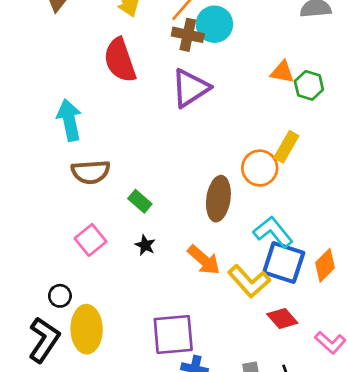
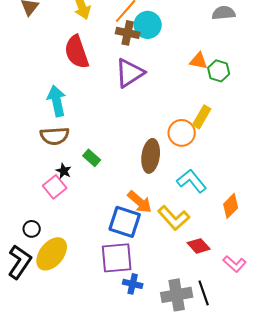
cyan arrow: (69, 120) -> (57, 101), moved
black star: (145, 245) -> (64, 171), moved
blue square: (284, 263) -> (125, 222), moved
yellow ellipse: (87, 329) -> (52, 254), turned 40

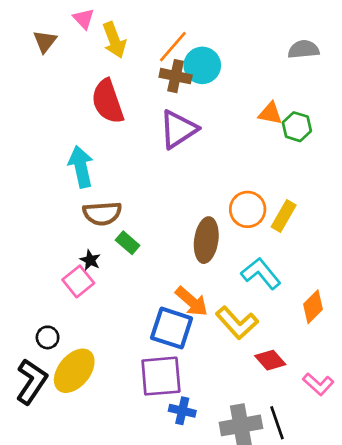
yellow rectangle: (202, 117) -> (284, 216), moved
brown semicircle: (55, 136) -> (102, 213), moved

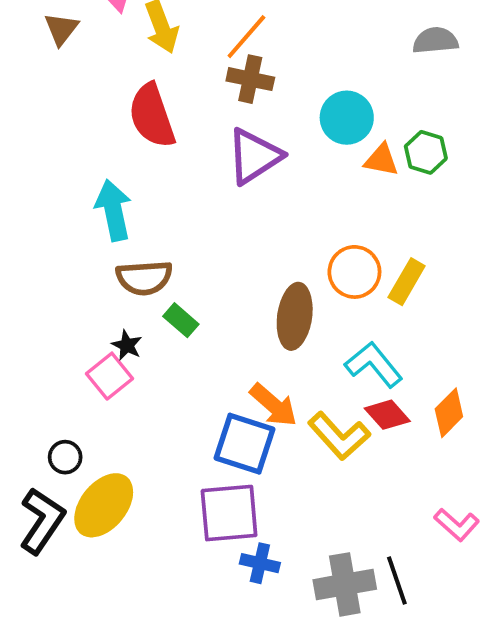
cyan circle: (202, 65) -> (347, 118), moved
orange triangle: (270, 113) -> (381, 160), moved
red diamond: (270, 360) -> (387, 415), moved

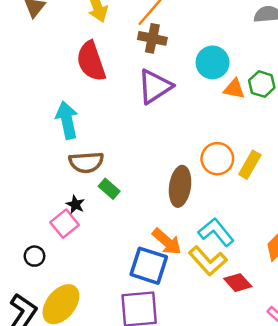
cyan L-shape: (374, 365) -> (216, 232), moved
red diamond: (387, 415) -> (238, 283), moved
black circle: (65, 457) -> (34, 256), moved

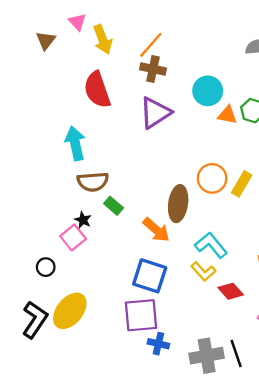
orange arrow: (167, 242) -> (156, 230), moved
yellow L-shape: (208, 261) -> (203, 271), size x0.7

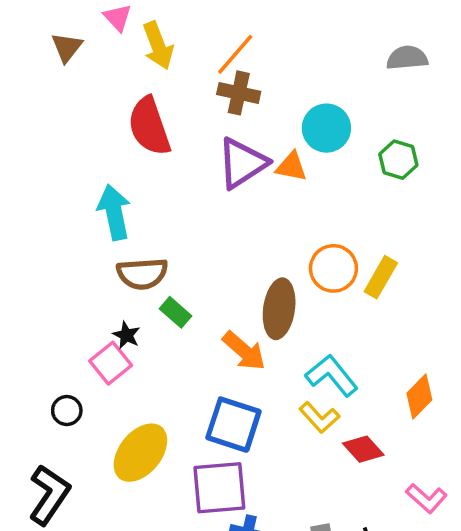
orange triangle: (227, 115) -> (291, 167), moved
yellow ellipse: (70, 311) -> (140, 453), moved

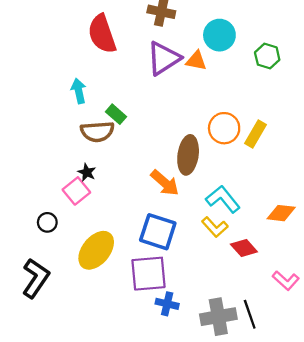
cyan arrow: (114, 212) -> (79, 91), size x0.7
green rectangle: (176, 312) -> (116, 114), moved
orange diamond: (419, 396) -> (281, 213), turned 52

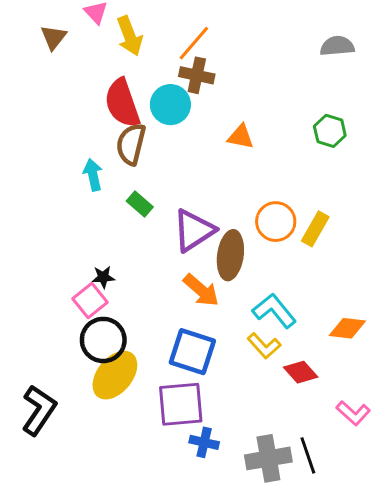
cyan circle: (219, 35) -> (170, 105), moved
purple triangle: (164, 58) -> (194, 230), moved
brown semicircle: (97, 132) -> (131, 144), moved, turned 108
black star: (87, 172) -> (103, 277), turned -30
black circle: (47, 222) -> (103, 340), moved, size x1.8

